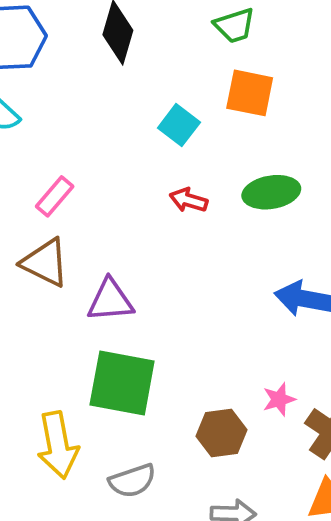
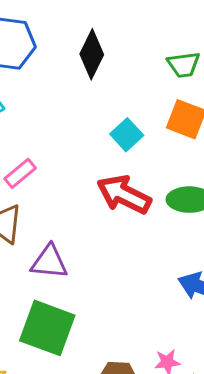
red arrow: (189, 200) -> (124, 195), size x1.8

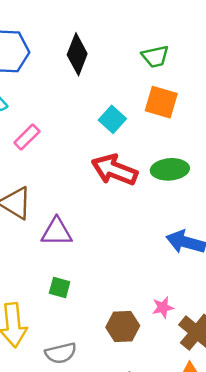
pink rectangle: (20, 173) -> (27, 137), moved
green square: (47, 328) -> (60, 287), size x0.5

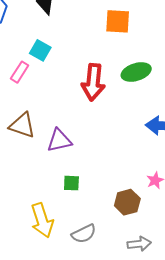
cyan square: (112, 119) -> (40, 50), moved
red arrow: (114, 170) -> (93, 82), turned -93

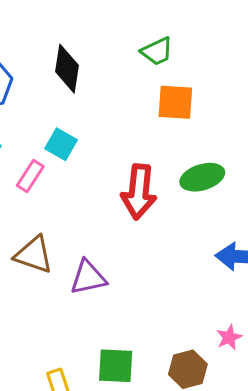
green square: (71, 183) -> (116, 366), moved, size x1.5

